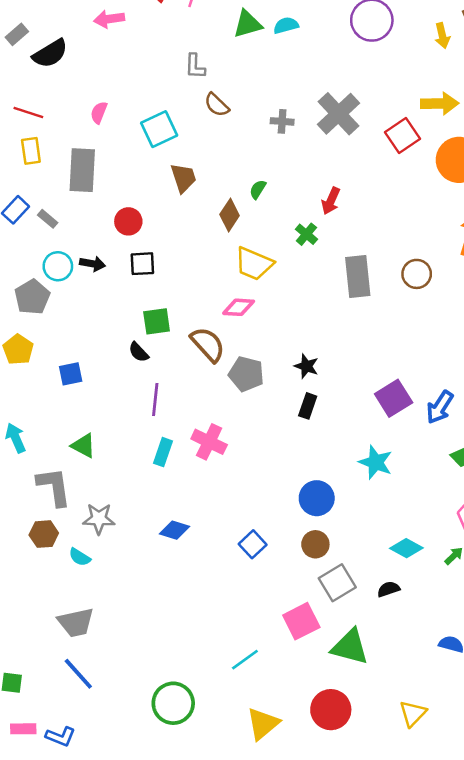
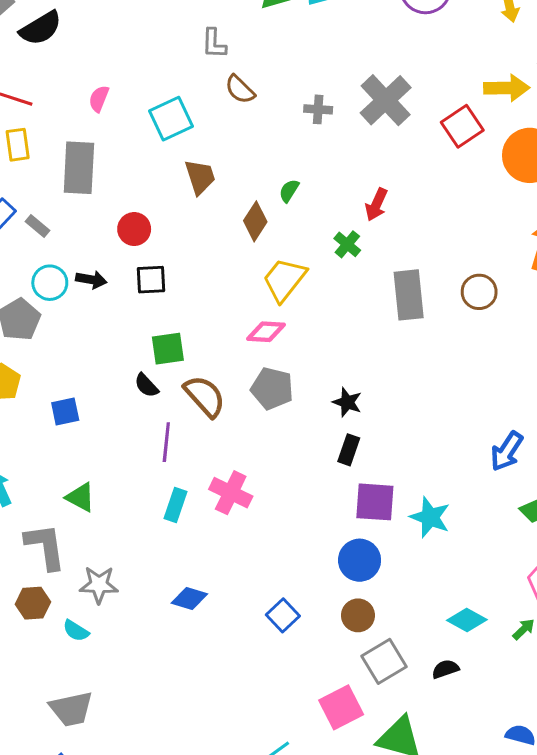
yellow trapezoid: (254, 264) -> (284, 280), turned 105
brown semicircle: (208, 344) -> (205, 396), moved
gray pentagon: (246, 374) -> (272, 388), moved
purple square: (394, 398) -> (375, 502), moved, turned 36

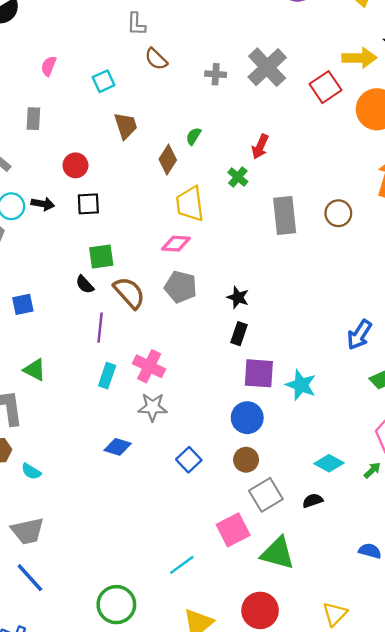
cyan square: (171, 119) -> (104, 81), size x0.7
gray rectangle: (79, 168) -> (33, 119), size x0.6
yellow trapezoid: (284, 280) -> (190, 204), turned -45
gray star: (99, 585) -> (153, 407), moved

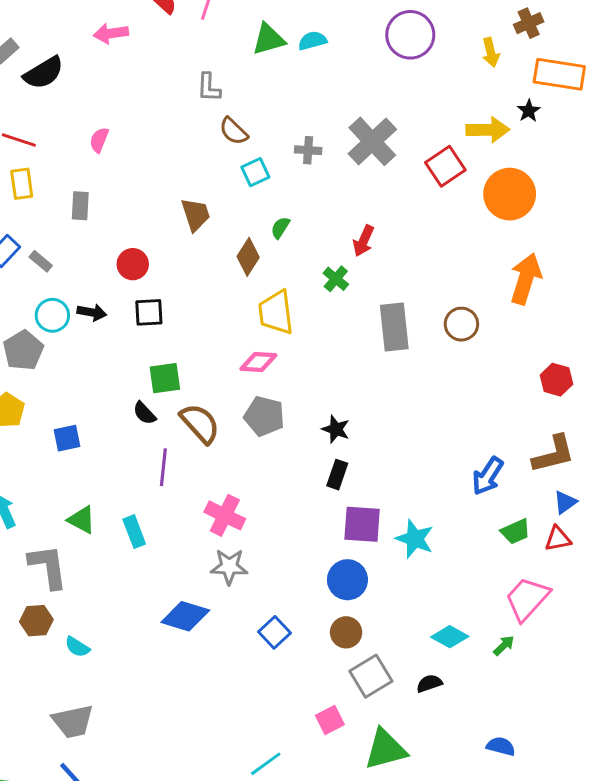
cyan square: (104, 81) -> (255, 172), moved
cyan rectangle: (107, 376) -> (134, 532), moved, turned -40
blue diamond: (118, 447) -> (185, 616), size x1.4
pink square: (233, 530) -> (330, 720), size x0.7
green triangle: (278, 553) -> (385, 749), turned -30

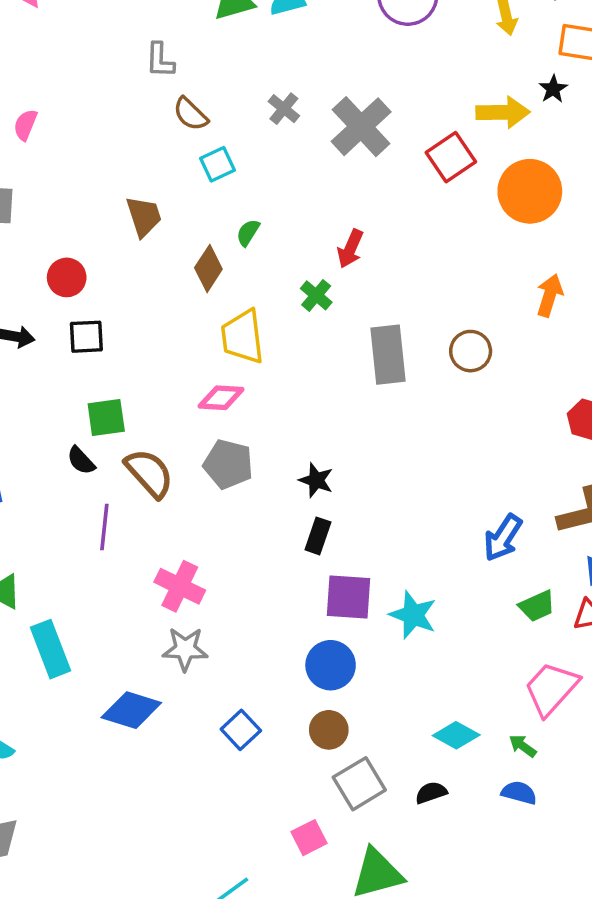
gray cross: (308, 150) -> (284, 109), moved, turned 35
orange arrow: (526, 279) -> (550, 295), size x0.7
cyan rectangle: (134, 532) -> (51, 649), moved, size x1.4
green arrow: (504, 645) -> (523, 746), turned -100
blue semicircle: (501, 746) -> (519, 793), moved

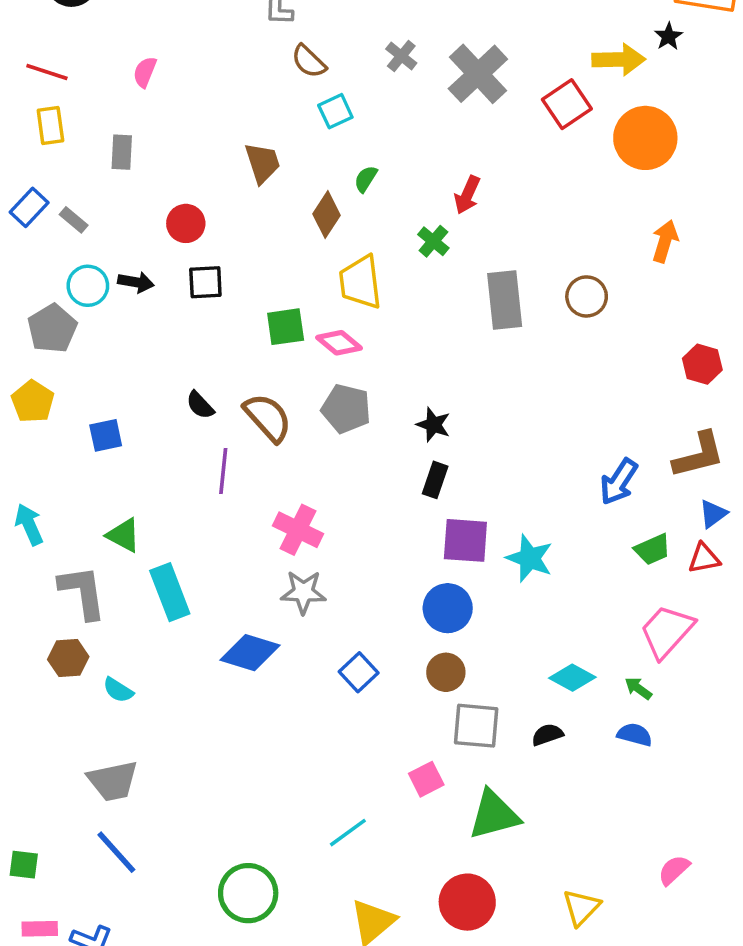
pink diamond: (221, 398) -> (339, 343), turned 36
green square: (106, 417) -> (286, 327), moved
gray square: (359, 784) -> (476, 726), turned 36

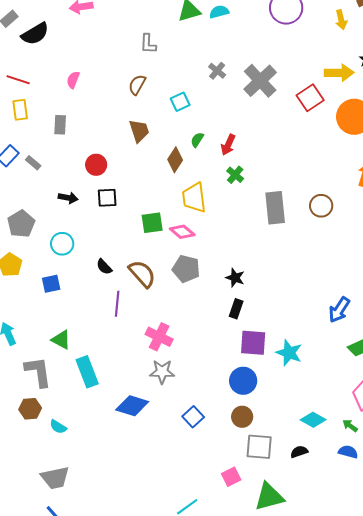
brown semicircle: (309, 61) -> (137, 85), moved, turned 75
red arrow: (467, 195) -> (228, 145), moved
cyan circle: (88, 286) -> (62, 244), moved

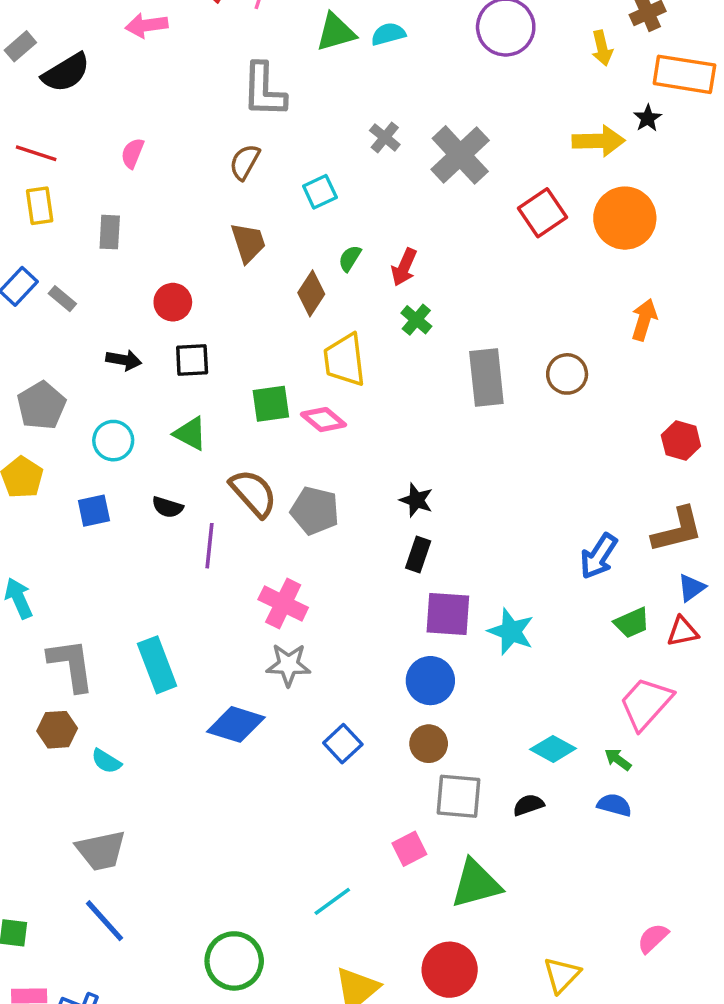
gray L-shape: (148, 44) -> (264, 90), size x1.6
red square: (310, 98) -> (543, 213), moved
black semicircle: (104, 267) -> (168, 507), moved, turned -30
gray pentagon: (186, 269) -> (315, 511), moved
green triangle: (61, 340) -> (190, 434), moved

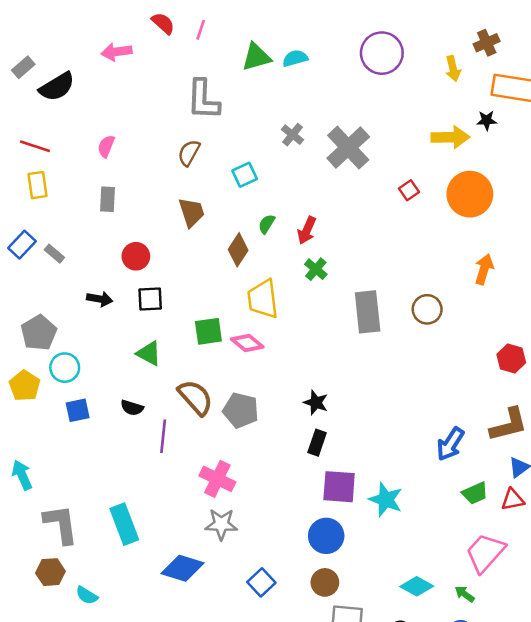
black star: (648, 118) -> (487, 120), turned 30
red square: (543, 213) -> (409, 190), size x0.6
gray rectangle: (110, 232) -> (107, 199), moved
cyan circle: (113, 441) -> (65, 368), moved

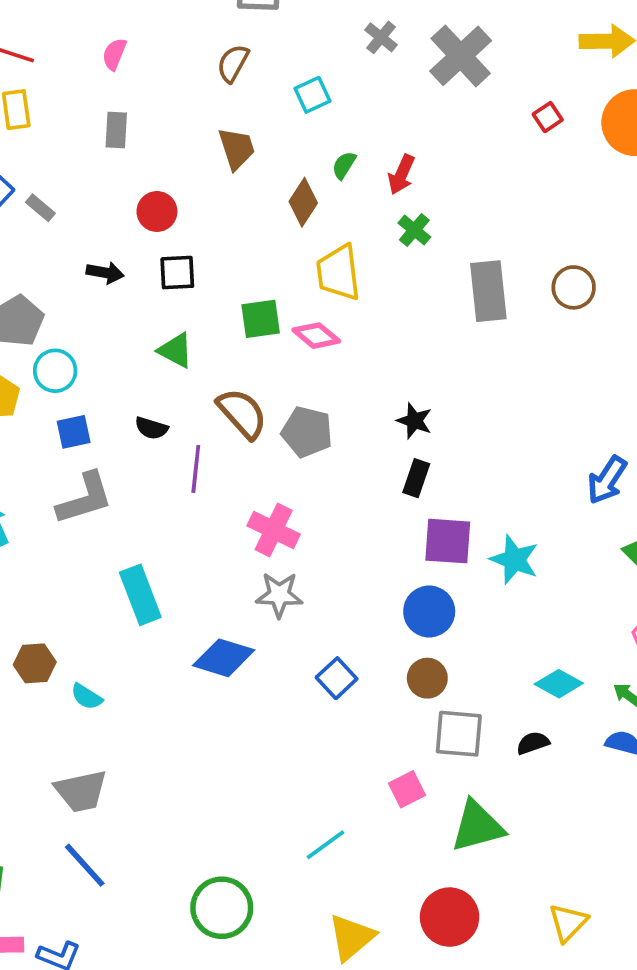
gray L-shape: (61, 524) -> (85, 499), moved, turned 81

